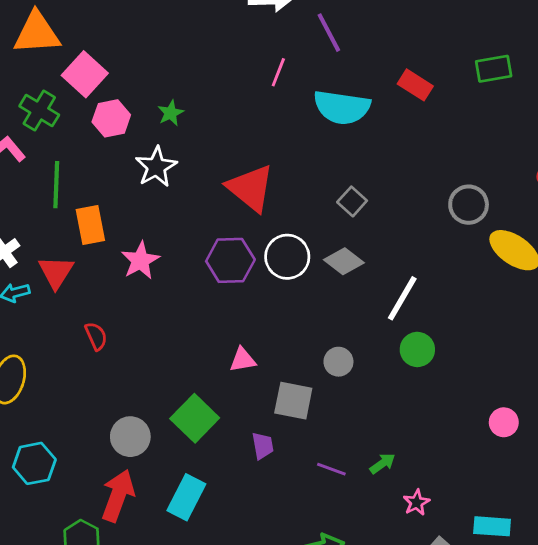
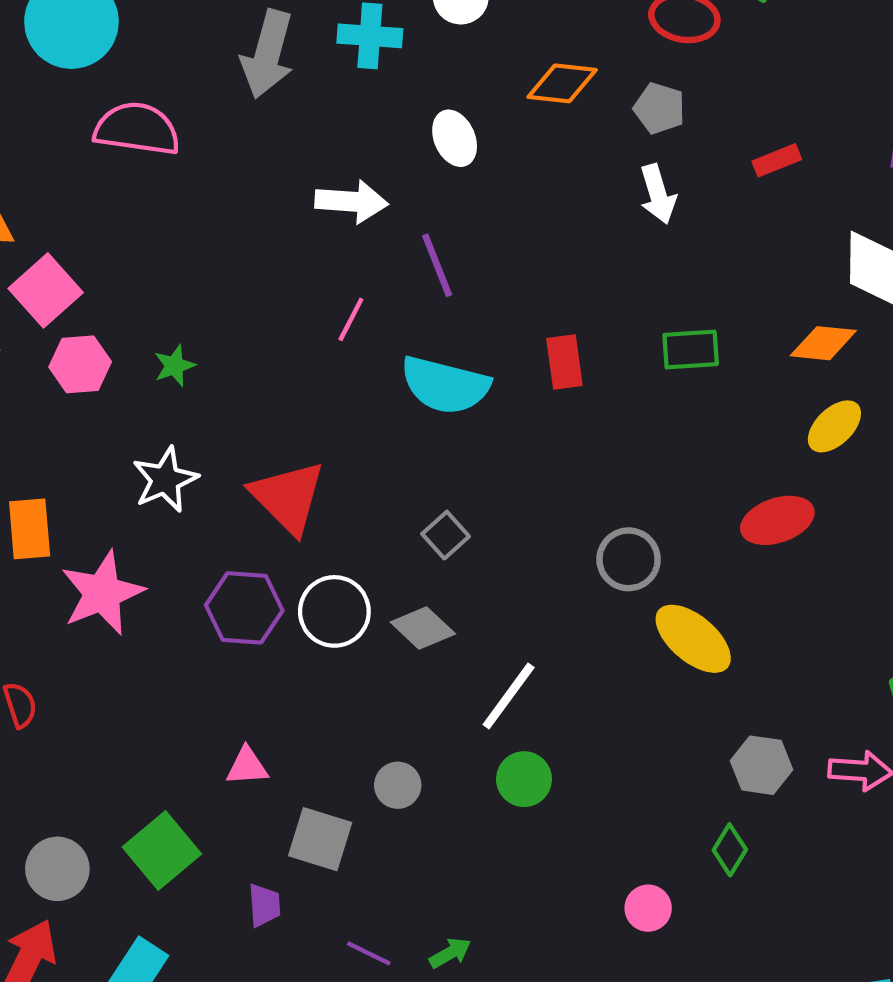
red rectangle: (415, 85) -> (564, 362), turned 44
white star: (156, 167) -> (165, 480), moved
pink star: (140, 260) -> (102, 593), size x1.4

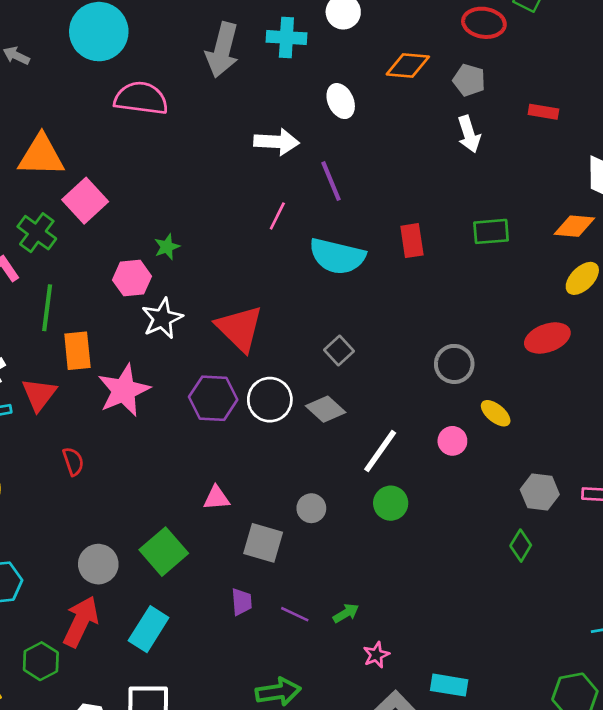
red rectangle: (777, 160) -> (543, 112), turned 32
pink hexagon: (80, 364) -> (132, 278), moved
yellow ellipse: (693, 639) -> (496, 413), size x0.6
purple trapezoid: (264, 905) -> (242, 602), moved
pink circle: (648, 908) -> (452, 441), moved

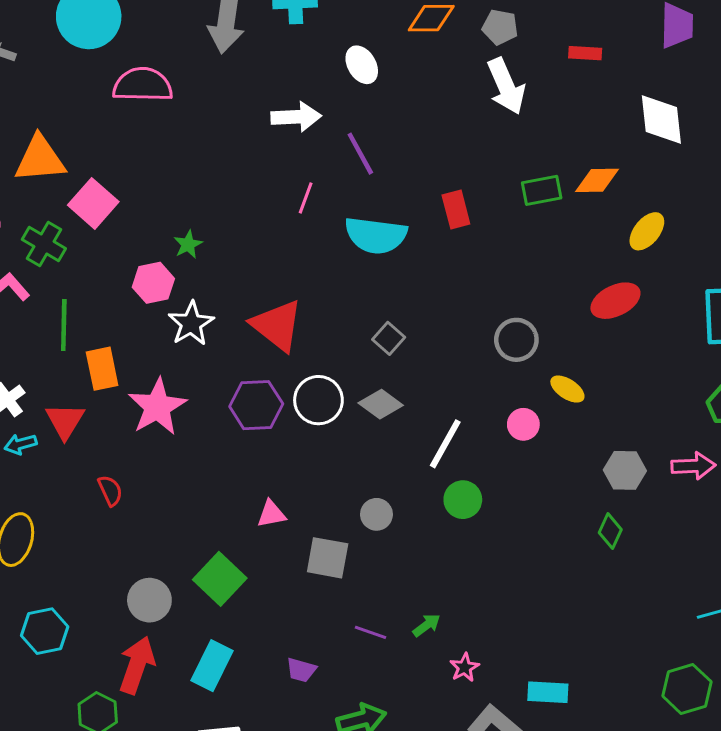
white arrow: (469, 134) -> (506, 86), size x1.4
orange diamond: (574, 226) -> (597, 180), moved
purple trapezoid: (242, 602) -> (301, 670), moved, turned 116

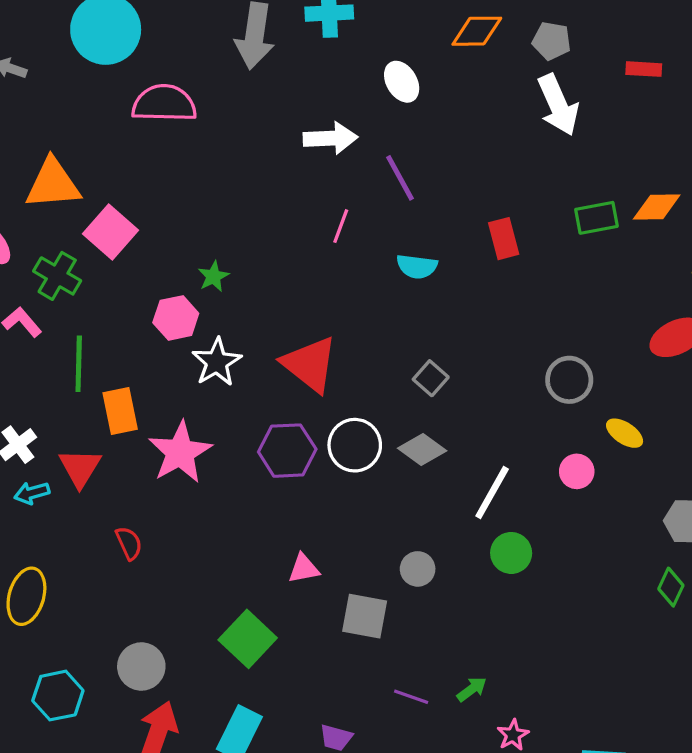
cyan semicircle: (376, 235) -> (417, 266), size x0.6
gray circle: (149, 600) -> (141, 667), moved

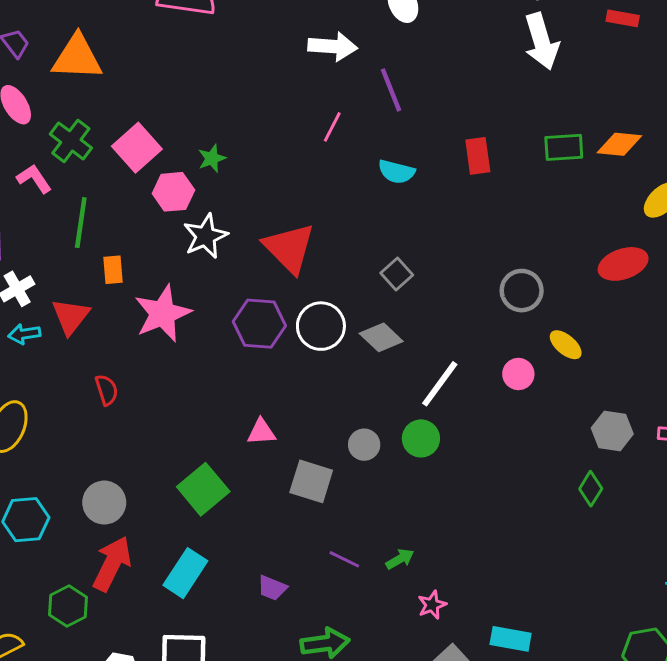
pink square: (111, 232) -> (137, 148), moved
orange rectangle: (120, 411) -> (113, 270), size x0.7
green circle: (511, 553) -> (421, 438), moved

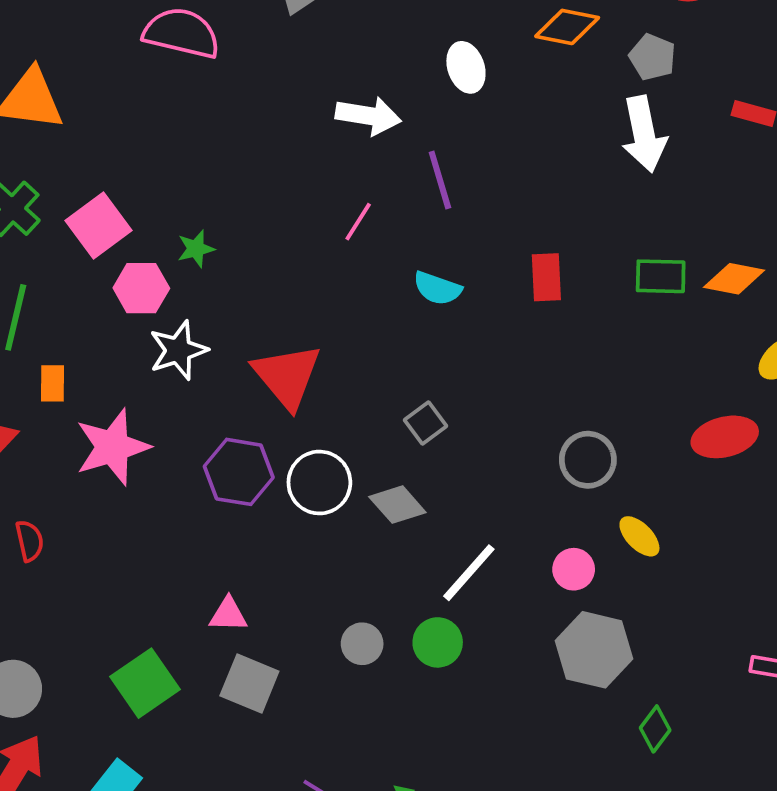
gray hexagon: (612, 431) -> (594, 650), moved, size x1.4
gray square: (311, 481) -> (249, 684), moved

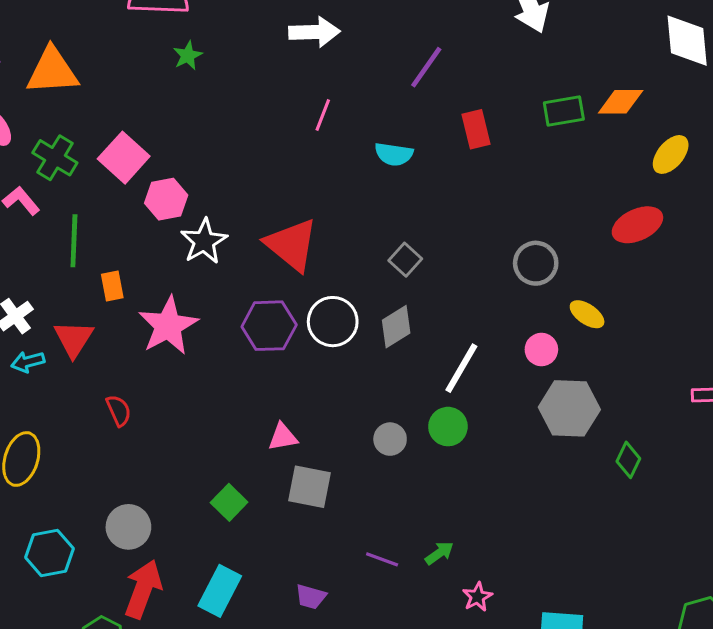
purple line: (440, 180) -> (426, 67), moved, turned 63
green star: (196, 249) -> (188, 56), moved
gray diamond: (397, 505) -> (396, 327), turned -69
green square: (145, 683) -> (229, 502), size x0.7

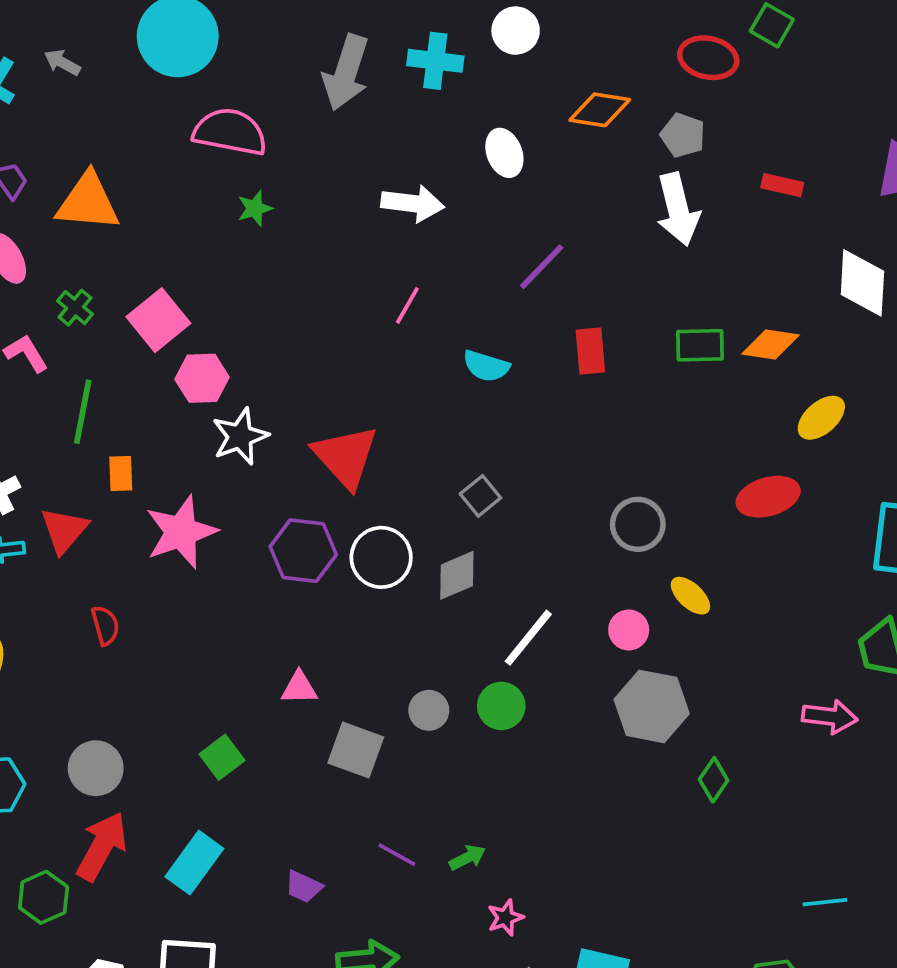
green cross: (55, 158) -> (75, 308), size x0.7
gray square: (309, 487) -> (356, 750), moved

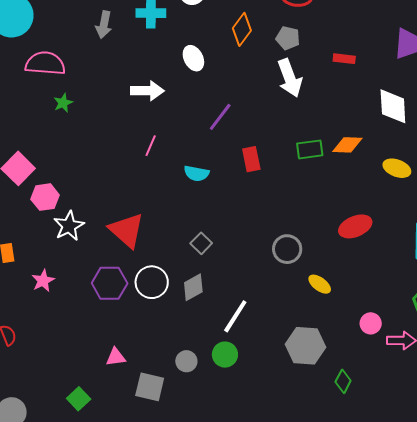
gray arrow: (346, 72) -> (104, 25), size x0.7
orange diamond: (600, 110) -> (242, 29), turned -56
yellow ellipse: (821, 418) -> (397, 168), moved, turned 68
pink star: (181, 532) -> (43, 281), size x0.6
pink circle: (629, 630) -> (371, 323), moved

